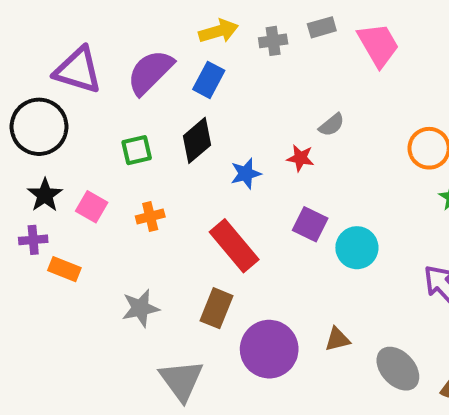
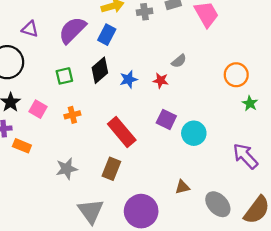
purple triangle: (78, 70) -> (30, 29), size x0.6
blue star: (246, 174) -> (129, 79), moved
purple circle: (269, 349) -> (141, 211), moved

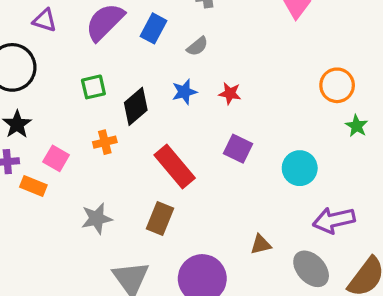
gray semicircle: (179, 61) -> (197, 46), moved
black diamond: (100, 70) -> (136, 106), moved
pink square: (38, 109) -> (56, 158), moved
cyan circle: (194, 133) -> (300, 168), moved
purple arrow: (245, 156) -> (334, 220), moved, turned -60

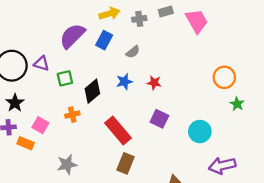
purple triangle: (45, 20) -> (41, 64), moved
brown rectangle: (160, 218) -> (125, 163), moved

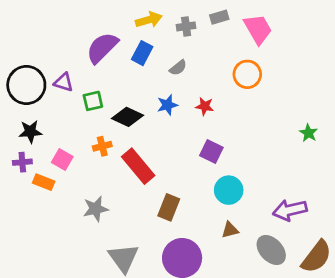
orange circle: (224, 77) -> (247, 74), moved
black diamond: (92, 91) -> (127, 117), turned 65
black star: (15, 103) -> (30, 132), turned 30
red rectangle: (118, 130) -> (138, 166), moved
cyan circle: (200, 132) -> (229, 190), moved

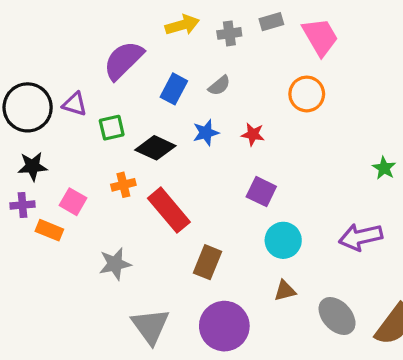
blue rectangle: (142, 53) -> (174, 89), moved
purple arrow: (290, 210) -> (361, 237), moved

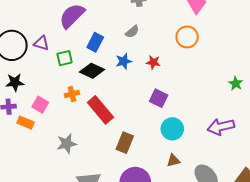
blue rectangle: (174, 89) -> (95, 42), moved

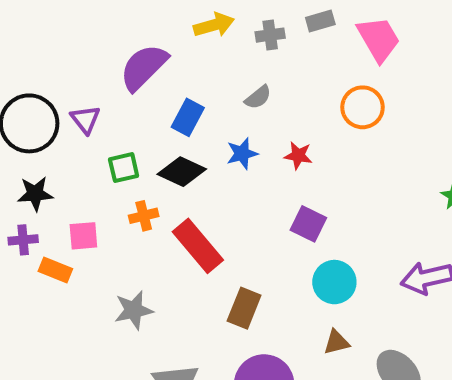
purple triangle: (41, 43) -> (85, 119), turned 35
green square: (65, 58) -> (124, 168), moved
pink square: (40, 105) -> (83, 236), turned -35

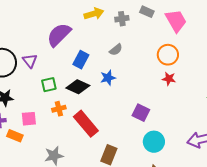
gray rectangle: (320, 21) -> (147, 12), turned 40
red star: (298, 156) -> (169, 79), moved

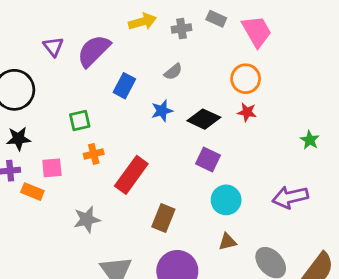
purple triangle: (30, 61) -> (53, 47), moved
black diamond: (78, 87) -> (204, 119), moved
red rectangle: (86, 124) -> (131, 175), turned 76

